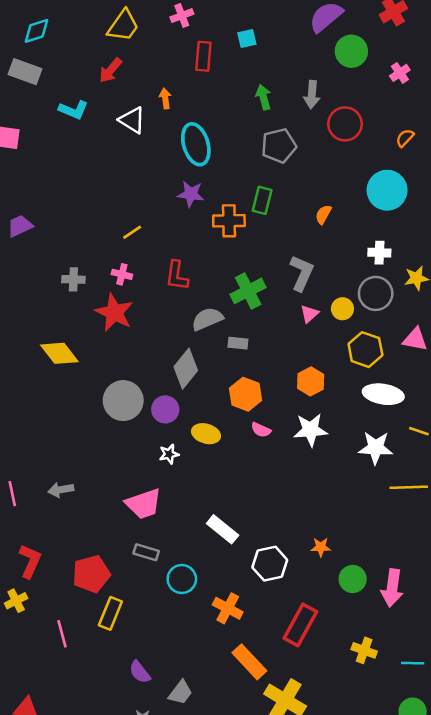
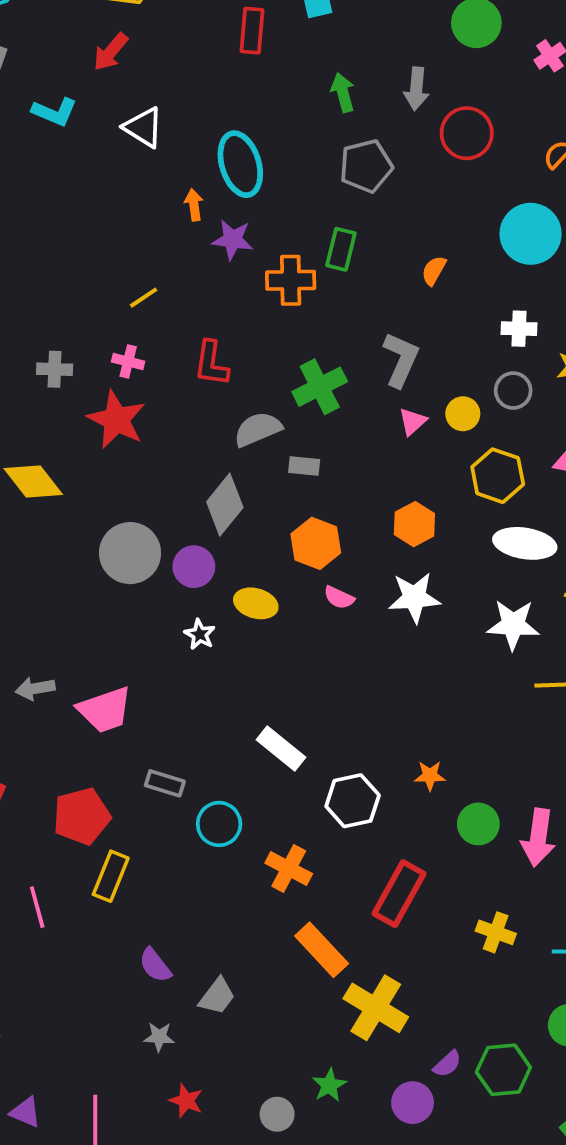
orange arrow: (165, 98) -> (194, 205), moved
gray circle: (376, 293) -> (513, 391), size x0.7
white star: (169, 454) -> (200, 634), turned -30
pink trapezoid: (144, 504) -> (105, 710), moved

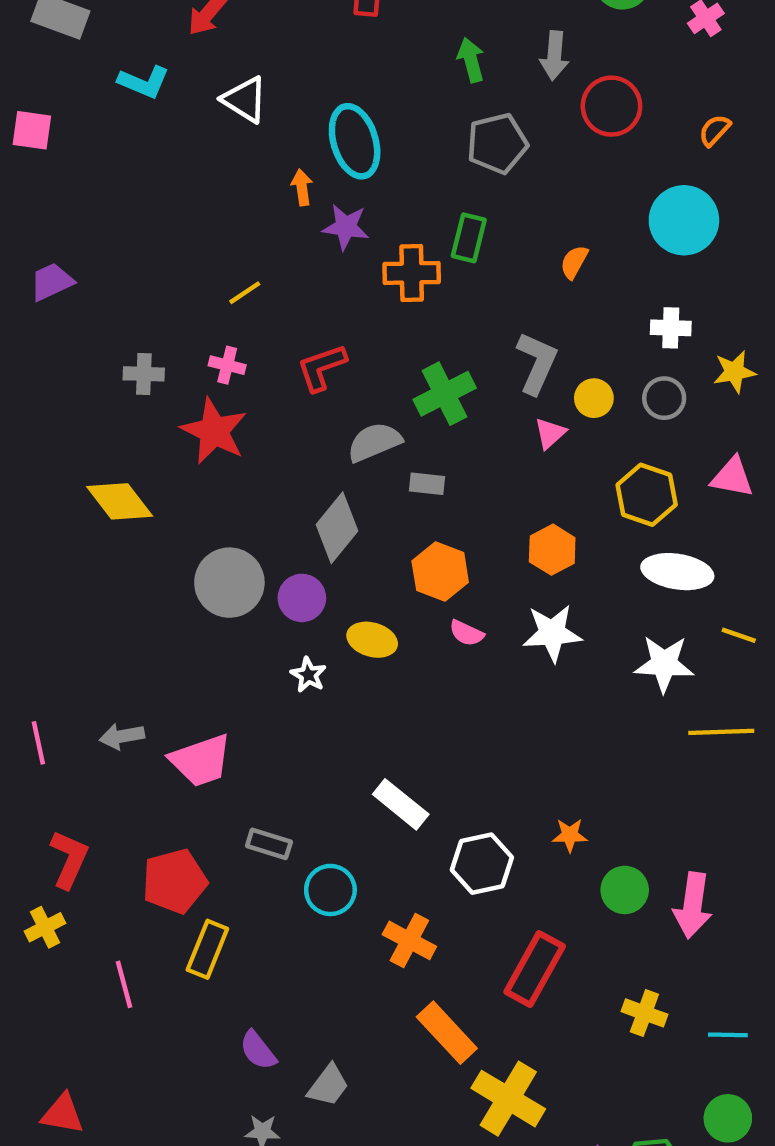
red L-shape: (211, 363) -> (322, 367), turned 63
yellow circle: (463, 414) -> (594, 398), moved

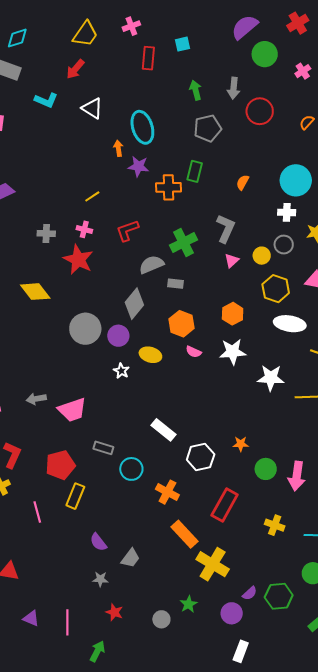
cyan circle: (684, 220) -> (296, 180), moved
yellow circle: (594, 398) -> (262, 256), moved
white star: (664, 664) -> (271, 378), moved

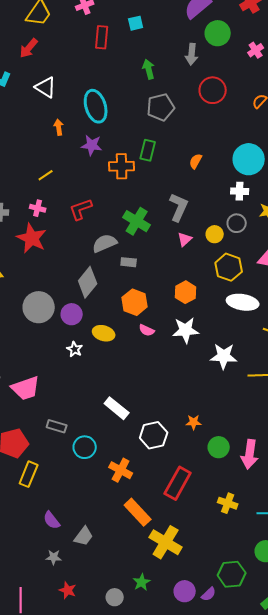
gray arrow: (234, 88) -> (192, 54), moved
orange arrow: (118, 148) -> (59, 127), moved
green cross: (184, 243) -> (137, 221), turned -32
purple semicircle: (250, 593) -> (209, 594), moved

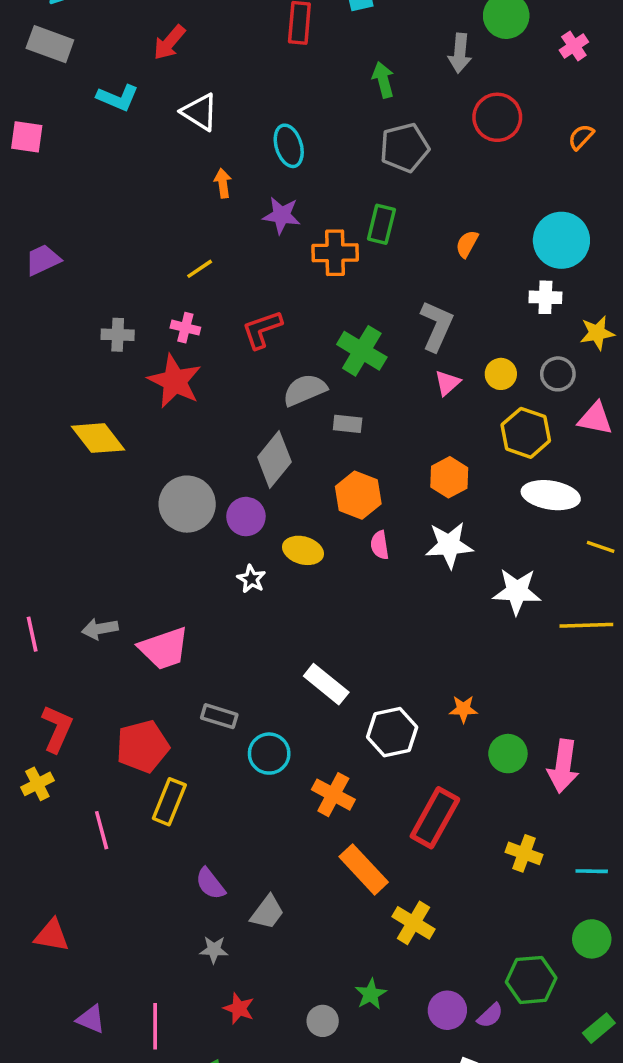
cyan ellipse: (96, 106) -> (289, 146), size x0.7
gray circle: (237, 223) -> (558, 374), moved
pink semicircle: (147, 330) -> (380, 545), turned 56
yellow cross: (166, 542) -> (414, 923), size x0.7

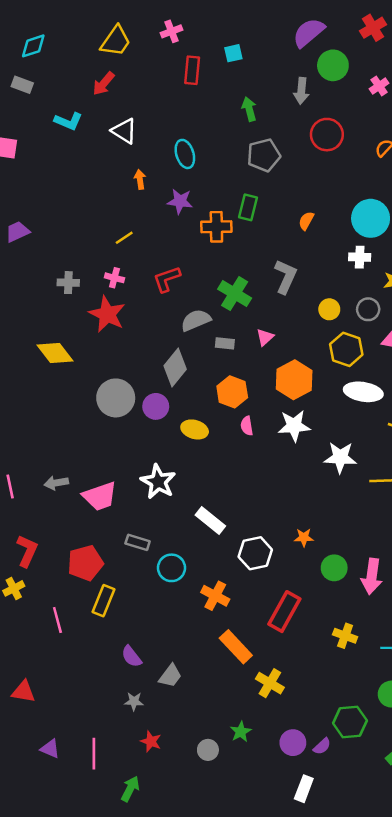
gray rectangle: (50, 44) -> (22, 85), size x0.7
pink triangle: (447, 383) -> (265, 337), moved
orange hexagon: (449, 477) -> (294, 380), size x1.4
white star: (251, 579) -> (158, 482), moved, size x1.8

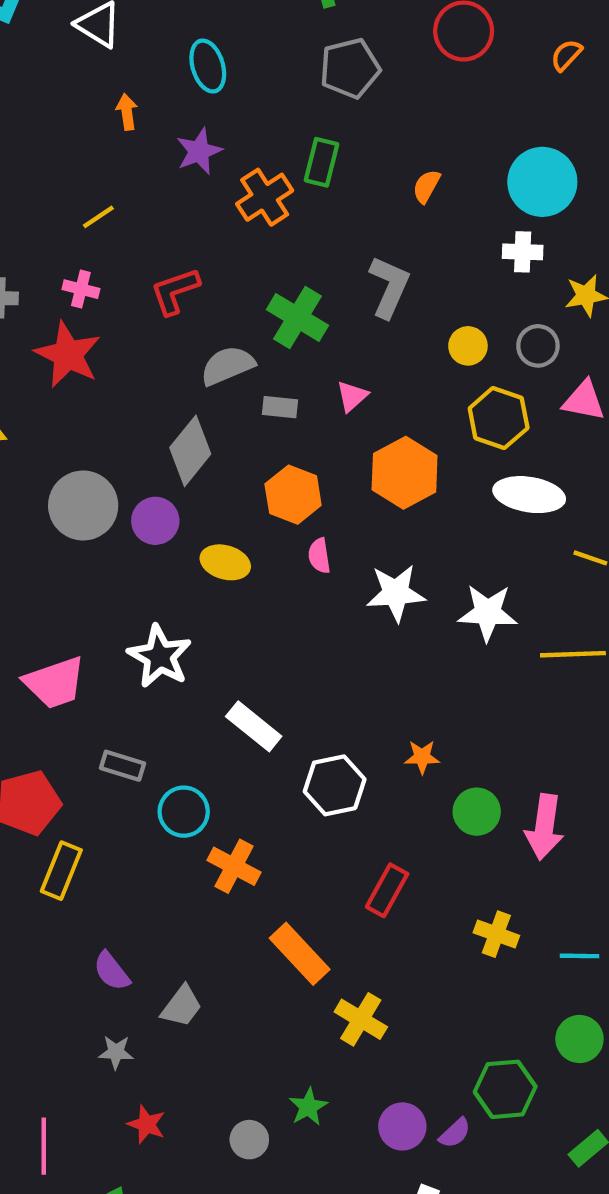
purple star: (180, 201) -> (199, 151), turned -30
orange cross: (216, 227) -> (265, 197), turned -32
white star: (294, 426) -> (396, 593), moved
orange cross: (215, 596) -> (234, 866), moved
red rectangle: (284, 612) -> (387, 890), size x0.7

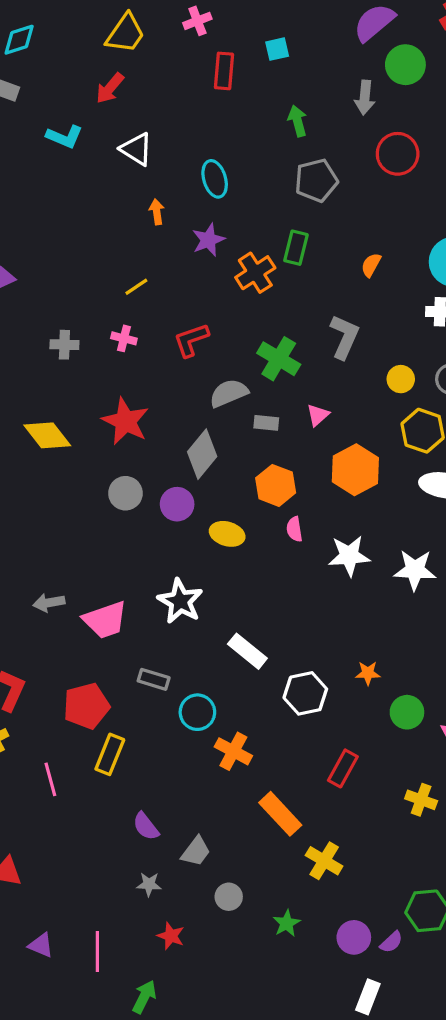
red star: (68, 355) -> (125, 421), moved
gray circle: (83, 505) -> (125, 493), size x0.7
gray circle: (249, 1140) -> (229, 897), moved

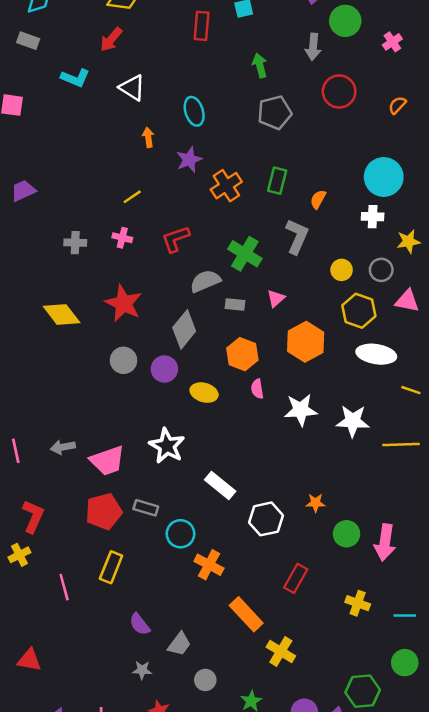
green rectangle: (296, 248) -> (277, 181), moved
orange semicircle: (371, 265) -> (318, 199), moved
red pentagon: (86, 706) -> (104, 511), moved

